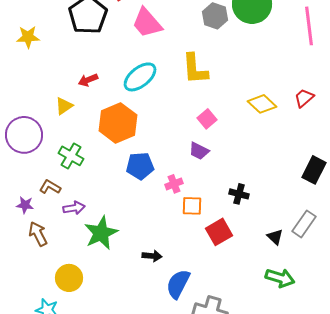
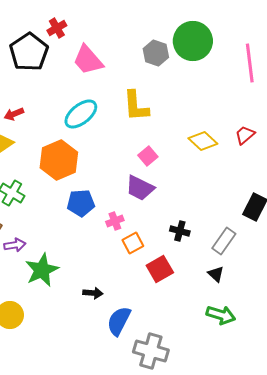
red arrow: (88, 80) -> (14, 114), moved
purple trapezoid: (199, 151) -> (140, 188), size x1.4
orange square: (192, 206) -> (133, 243), turned -30
gray rectangle: (304, 224) -> (224, 241), moved

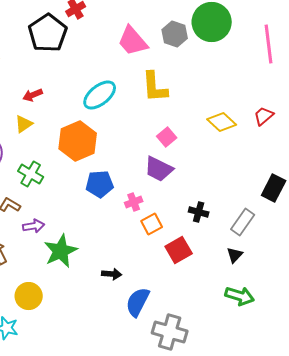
pink trapezoid: (88, 60) -> (133, 41), moved
black triangle: (216, 274) -> (235, 255), turned 30

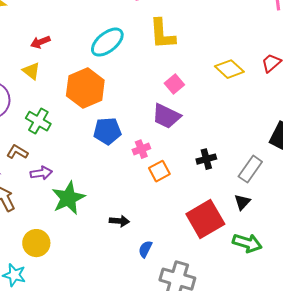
yellow triangle: (24, 124) -> (31, 71), turned -48
black cross: (199, 212) -> (206, 159), turned -30
red square: (179, 250) -> (205, 219), moved, size x1.4
blue semicircle: (138, 302) -> (145, 249), size x0.6

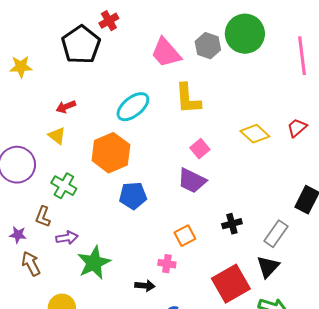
pink cross: (141, 149) -> (167, 264), moved, turned 30
brown L-shape: (17, 152) -> (43, 217), turned -100
black triangle: (242, 202) -> (268, 267), size x1.4

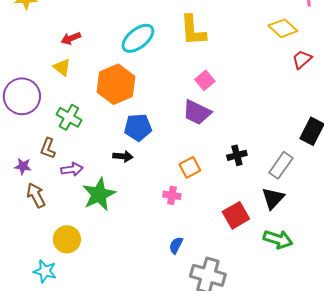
yellow diamond: (255, 134) -> (283, 28), moved
red square: (231, 284) -> (236, 215), size x0.7
black arrow: (145, 286) -> (123, 156), moved

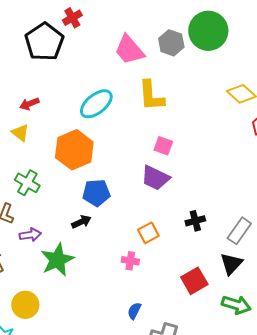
pink square: (205, 80) -> (163, 146), turned -30
black arrow: (123, 156) -> (81, 222), turned -30

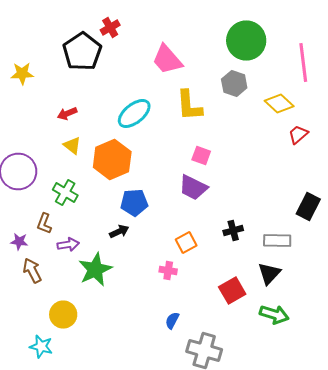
gray hexagon: (171, 43) -> (234, 84), moved
yellow triangle: (20, 133) -> (72, 146), moved
gray rectangle: (239, 231) -> (277, 240), turned 56

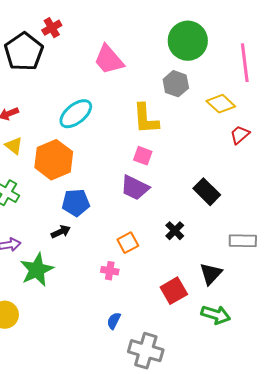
yellow L-shape: (189, 106) -> (146, 119), moved
black rectangle: (308, 206) -> (207, 192), moved, turned -72
black cross: (233, 230) -> (175, 231), turned -30
gray rectangle: (277, 240) -> (243, 241), moved

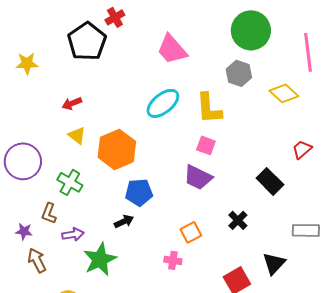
cyan ellipse: (76, 114) -> (163, 103), moved
red trapezoid: (240, 135) -> (302, 149), moved

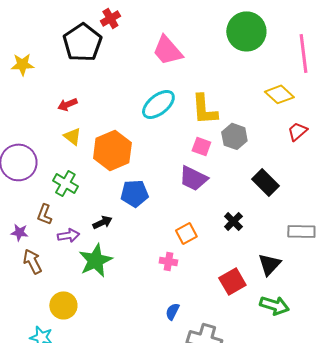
gray hexagon: (239, 73) -> (234, 136), moved
red trapezoid: (302, 149) -> (297, 131), moved
black arrow: (124, 221) -> (102, 222), moved

